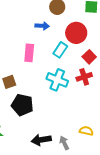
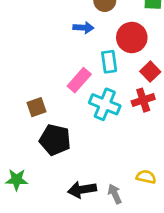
cyan rectangle: (60, 50) -> (109, 62), turned -42
pink rectangle: (29, 53) -> (79, 80), moved, turned 36

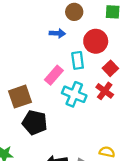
red cross: (143, 100) -> (105, 91), turned -36
brown square: (37, 107) -> (20, 97), size x1.5

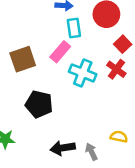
cyan rectangle: (78, 60) -> (74, 28), moved
brown square: (20, 97) -> (23, 59), moved

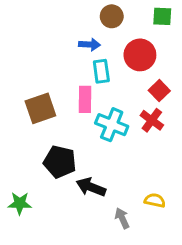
pink rectangle: (60, 52) -> (85, 99), turned -40
black arrow: (63, 148) -> (91, 187), moved, turned 30

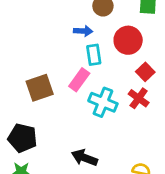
pink rectangle: (85, 99) -> (79, 80), turned 35
black pentagon: (60, 162) -> (22, 138), moved

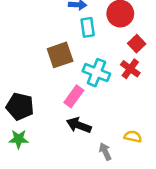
pink rectangle: (79, 80) -> (74, 96), moved
brown square: (40, 88) -> (60, 55), moved

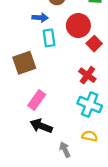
red square: (137, 44) -> (94, 44), moved
cyan cross: (96, 73) -> (90, 105), moved

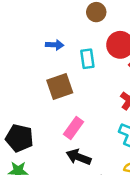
blue arrow: (40, 18) -> (55, 45), moved

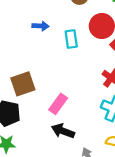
brown square: (60, 86) -> (23, 84), moved

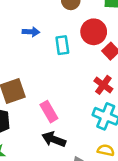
pink rectangle: (58, 104) -> (49, 112), turned -66

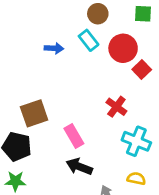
cyan rectangle: (62, 45) -> (89, 40), moved, turned -30
red cross: (103, 85) -> (116, 107), moved

